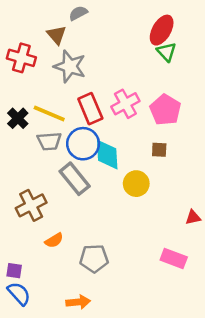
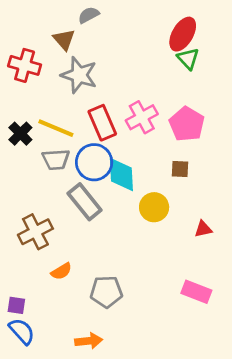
red triangle: (193, 217) -> (203, 229), moved

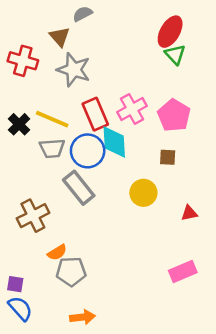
cyan diamond: (121, 174) -> (114, 142), moved
gray pentagon: (106, 292) -> (71, 272), moved
pink rectangle: (196, 292) -> (183, 272), turned -44

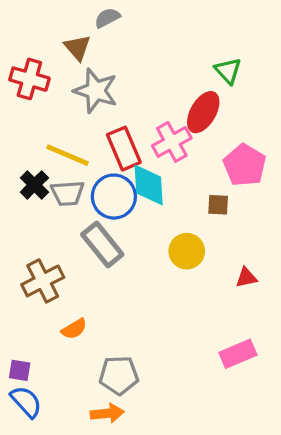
red ellipse: (170, 32) -> (203, 112), moved
pink pentagon: (174, 115) -> (245, 165), moved
black cross: (19, 124) -> (34, 185), moved
gray pentagon: (71, 272) -> (119, 375), moved

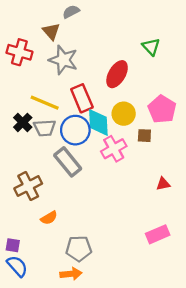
red ellipse: (203, 112) -> (117, 74), moved
pink cross: (172, 142) -> (114, 149), moved
yellow circle: (187, 251) -> (124, 114), moved

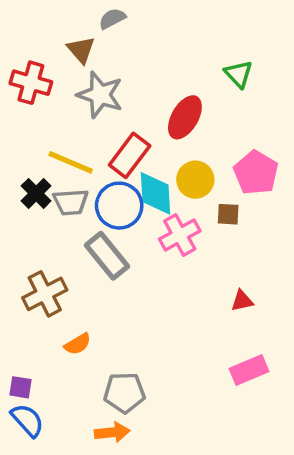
red rectangle: (82, 98) -> (130, 155), turned 60
red triangle: (163, 184) -> (242, 301), moved

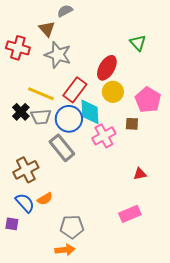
yellow circle: (195, 180) -> (113, 92), moved
pink rectangle: (249, 370) -> (130, 214), moved
blue semicircle: (27, 420) -> (25, 203), moved

